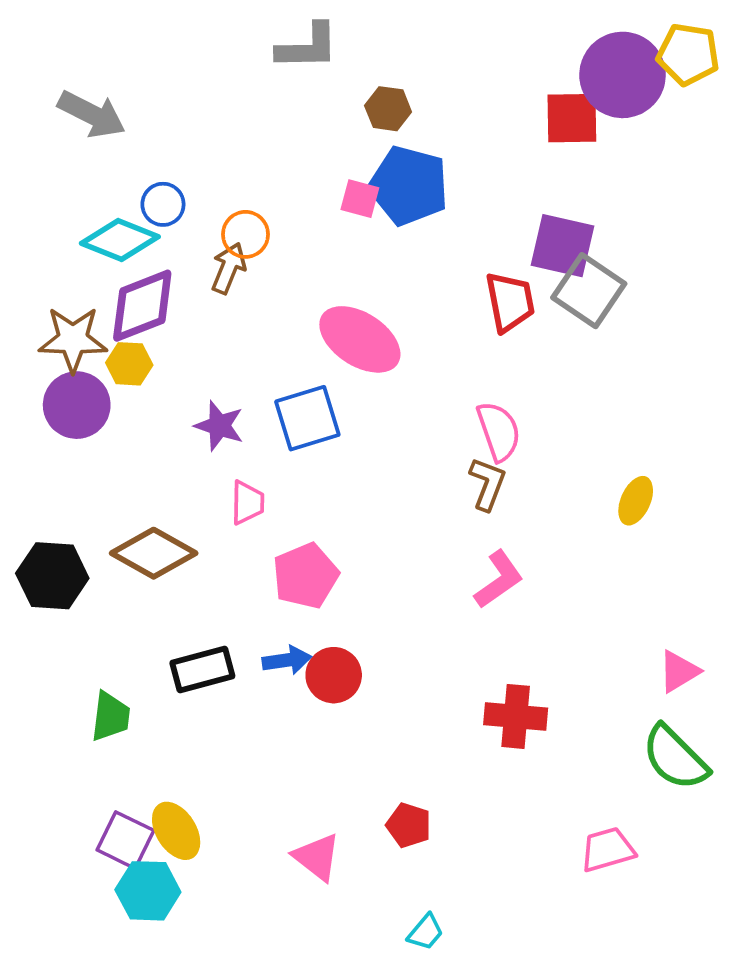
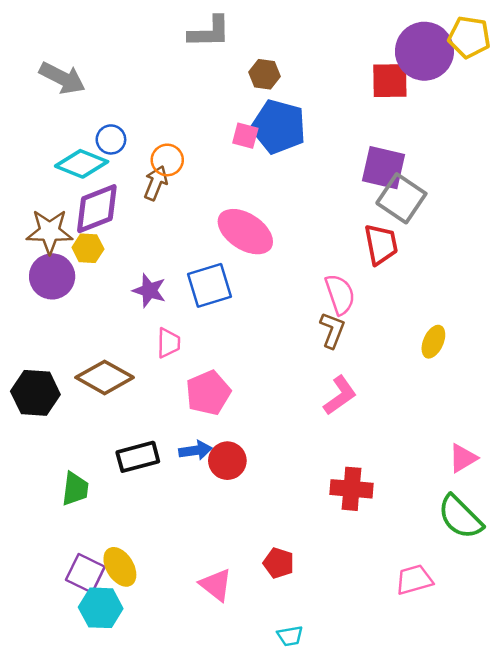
red trapezoid: (510, 302) -> (381, 244), moved
cyan trapezoid: (426, 932) -> (290, 636), turned 40

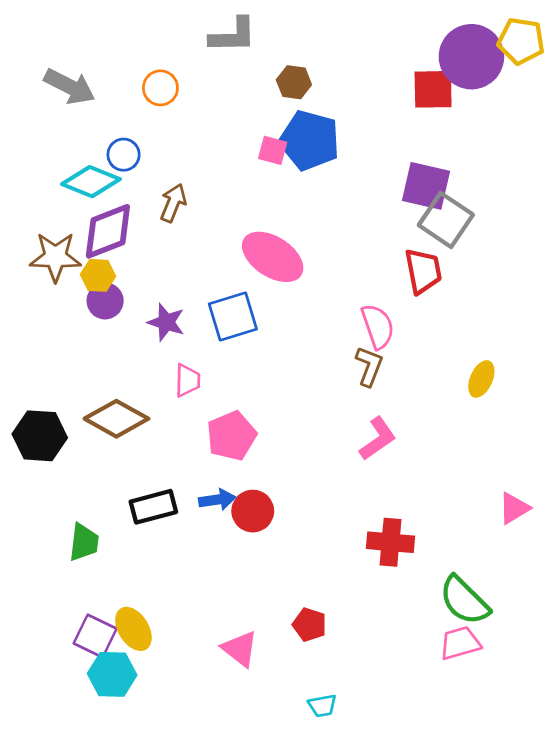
orange circle: (167, 160) -> (160, 88), moved
purple circle: (52, 276) -> (105, 301), moved, size x0.7
green semicircle: (460, 517) -> (464, 600), moved

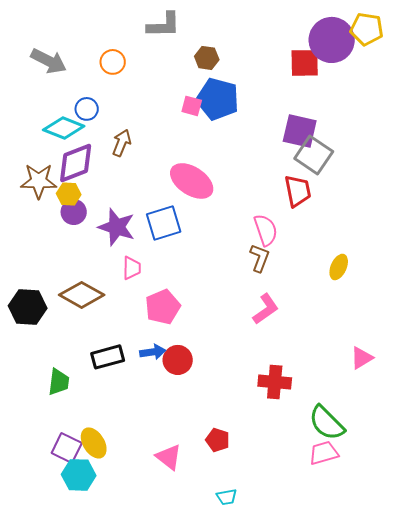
purple star: (166, 322) -> (117, 227), size x1.4

